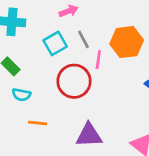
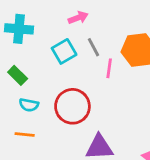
red circle: (74, 81) -> (72, 106), moved
orange line: (38, 123) -> (25, 134), moved

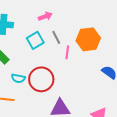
cyan semicircle: (29, 105) -> (18, 78), moved

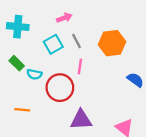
pink line: (67, 52) -> (80, 67), moved
cyan semicircle: (18, 78) -> (34, 74), moved

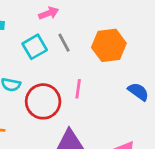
pink line: (80, 67) -> (78, 89), moved

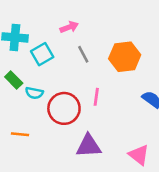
cyan square: (35, 47) -> (42, 54), moved

